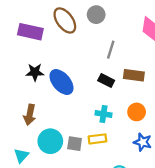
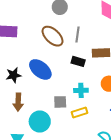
brown ellipse: (65, 20) -> (53, 36), moved
black star: (35, 72) -> (14, 75), moved
gray square: (75, 144) -> (60, 102), moved

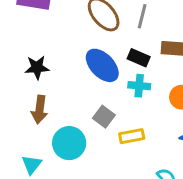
blue ellipse: (40, 69) -> (102, 65), moved
cyan cross: (81, 90) -> (139, 86), moved
gray square: (60, 102) -> (104, 117), turned 32

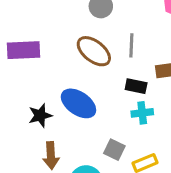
blue ellipse: (102, 65) -> (78, 103), moved

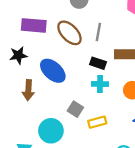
purple rectangle: (23, 50) -> (34, 25), moved
black star: (40, 115) -> (18, 55), moved
brown arrow: (51, 155) -> (28, 90), moved

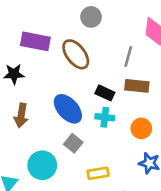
gray line: (98, 32) -> (128, 57), moved
blue ellipse: (53, 71) -> (68, 109), moved
yellow rectangle: (97, 122) -> (98, 173), moved

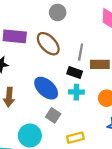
gray line: (128, 57) -> (81, 52), moved

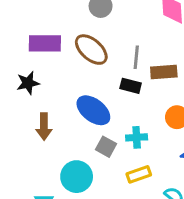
cyan cross: (76, 92) -> (137, 137), moved

